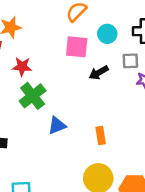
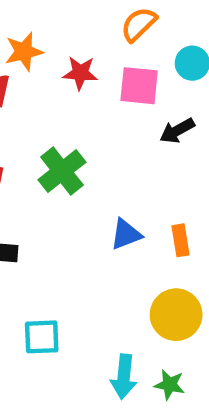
red star: (22, 67) -> (80, 73), moved
blue triangle: (57, 126) -> (126, 234), moved

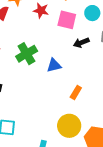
blue triangle: (126, 234) -> (54, 65), moved
orange rectangle: (180, 240) -> (76, 92), turned 32

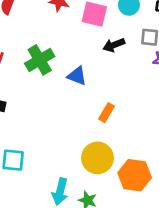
blue triangle: (54, 65) -> (77, 76), turned 35

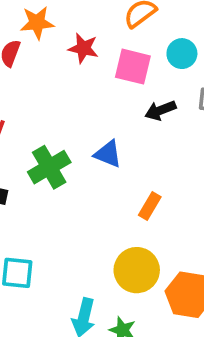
green cross: (40, 60) -> (49, 167), moved

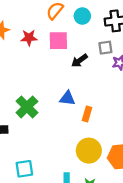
cyan circle: (182, 54) -> (82, 16), moved
blue triangle: (108, 154) -> (67, 98), moved

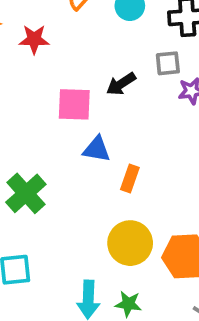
pink square: (58, 41) -> (74, 104), moved
green cross: (27, 107) -> (26, 193), moved

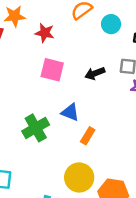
pink square: (74, 104) -> (52, 70), moved
green cross: (26, 193) -> (36, 128), moved

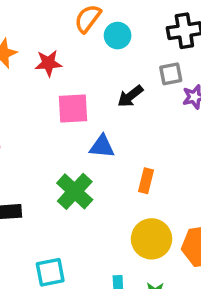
cyan circle: (111, 24) -> (118, 36), moved
blue triangle: (70, 112) -> (102, 146), moved

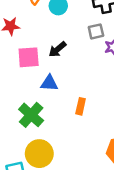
black arrow: (130, 96) -> (58, 49), moved
yellow circle: (152, 239) -> (39, 154), moved

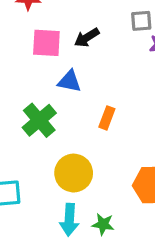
yellow circle: (39, 154) -> (74, 173), moved

